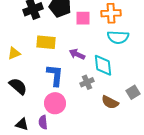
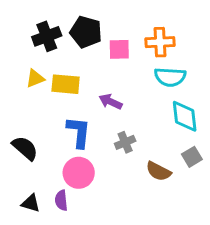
yellow triangle: (14, 53) -> (35, 78), moved
cyan diamond: (103, 65) -> (185, 116), moved

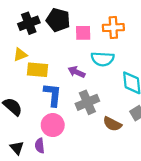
cyan semicircle: (170, 77) -> (103, 59), moved
yellow rectangle: (66, 84) -> (38, 70), moved
gray cross: (125, 142) -> (87, 102), size x1.5
black triangle: (31, 203) -> (17, 148), turned 32

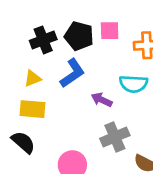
pink square: (83, 33) -> (110, 31), moved
yellow rectangle: (38, 70) -> (33, 109), moved
blue L-shape: (53, 95) -> (72, 73), moved, turned 50

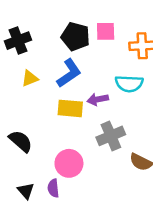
black cross: (43, 40) -> (18, 41), moved
purple arrow: (102, 100) -> (98, 99), turned -36
yellow rectangle: (33, 109) -> (70, 108), moved

